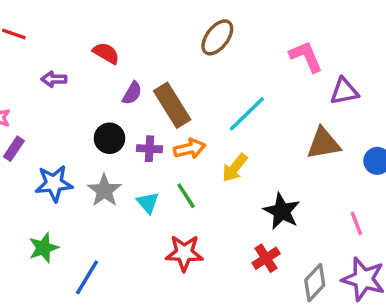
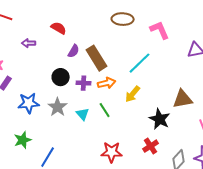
brown ellipse: (217, 37) -> (123, 19), turned 55
pink L-shape: (306, 57) -> (160, 30), moved
brown triangle: (323, 143) -> (183, 99), moved
red star: (184, 253) -> (112, 152), moved

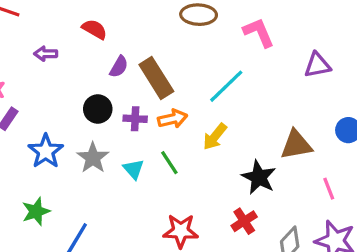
blue star: (29, 103) -> (46, 151), turned -30

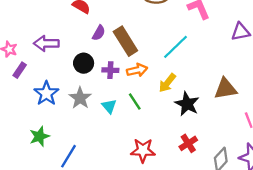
purple arrow: (46, 54) -> (46, 43), moved, size x1.5
black star: (259, 177) -> (187, 104), moved

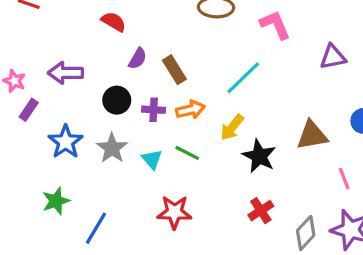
brown rectangle: (125, 41) -> (174, 70), size x0.7
green line: (135, 102) -> (187, 153), turned -30
red star: (143, 150) -> (174, 212), moved

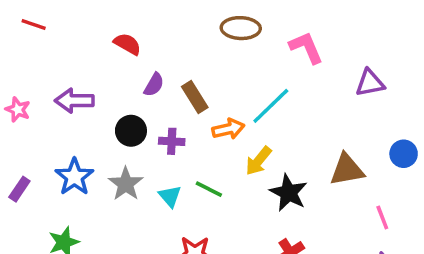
purple rectangle: (29, 110) -> (19, 189), moved
orange arrow: (190, 110) -> (228, 129), moved

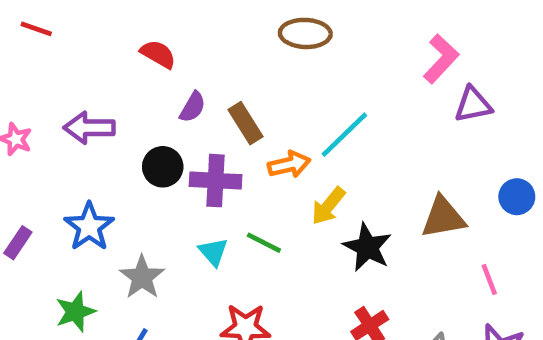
pink L-shape: (306, 48) -> (441, 59), moved, turned 66
purple cross: (172, 141) -> (216, 181), size x1.5
gray star: (126, 184) -> (142, 277), moved

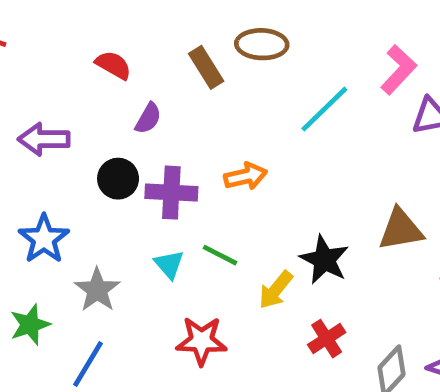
brown rectangle: (245, 123) -> (206, 67), moved
cyan line: (344, 135) -> (324, 109), moved
yellow arrow: (328, 206) -> (276, 290), moved

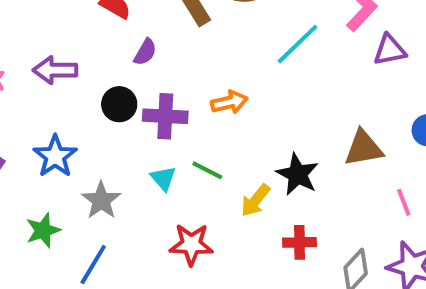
red cross: (327, 339) -> (300, 242), turned 32

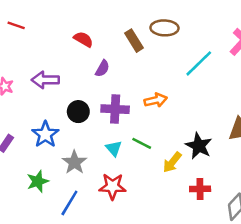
black circle: (119, 104) -> (78, 112), moved
red star: (191, 244) -> (113, 186), moved

